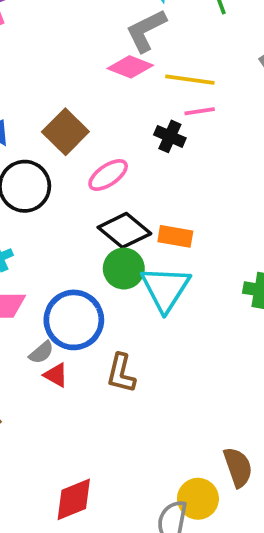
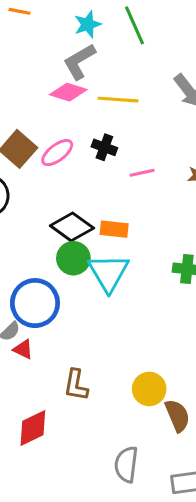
pink line: (200, 111) -> (142, 173), moved
pink ellipse: (108, 175) -> (57, 153), moved
brown L-shape: (121, 373) -> (76, 385), moved
red diamond: (74, 499) -> (33, 428), moved
yellow circle: (198, 499) -> (149, 389), moved

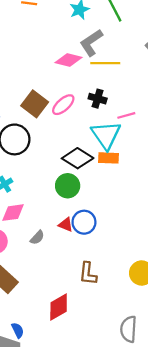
gray L-shape: (79, 61) -> (91, 43), moved
green circle: (73, 258) -> (68, 186), moved
cyan triangle: (109, 273) -> (106, 135), moved
blue circle: (35, 303) -> (84, 222), moved, size x0.7
red triangle: (23, 349) -> (66, 225), moved

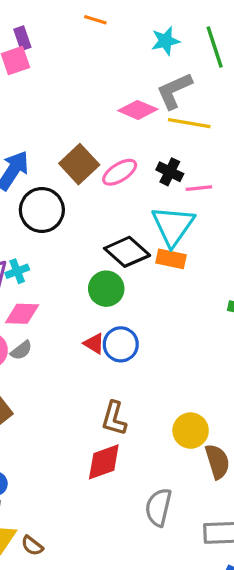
pink line: (126, 115) -> (199, 188), moved
gray semicircle: (37, 238) -> (21, 350), moved
red diamond: (59, 307) -> (104, 462), moved

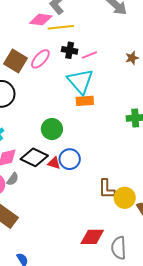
yellow line: (189, 123) -> (61, 27), moved
black diamond: (127, 252) -> (34, 157), moved
brown L-shape: (114, 418) -> (107, 189), moved
red diamond: (104, 462) -> (92, 237), moved, turned 35

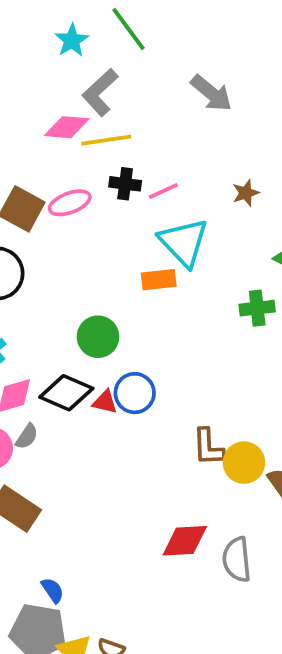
pink ellipse: (40, 59) -> (70, 203), turned 30
cyan triangle: (80, 81) -> (184, 242), moved

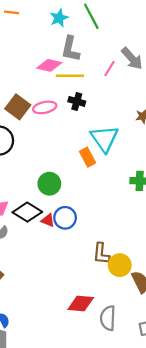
gray L-shape: (100, 92) -> (70, 49), turned -44
pink line: (163, 191) -> (110, 69), moved, turned -42
orange rectangle: (159, 280) -> (88, 157), turned 60

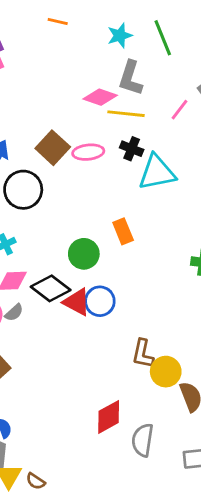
cyan triangle: (104, 139) -> (157, 172), moved, turned 48
orange rectangle: (88, 157) -> (123, 231), moved
red triangle: (48, 220) -> (77, 302), size x1.5
red diamond: (81, 304) -> (109, 417), turned -40

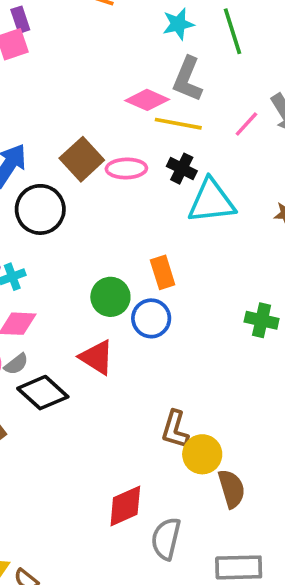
black diamond: (51, 288) -> (43, 393), moved
blue circle: (100, 301) -> (151, 318), moved

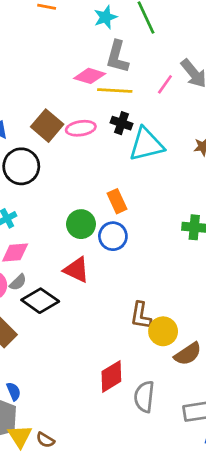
brown semicircle: (232, 489) -> (188, 354), turned 80

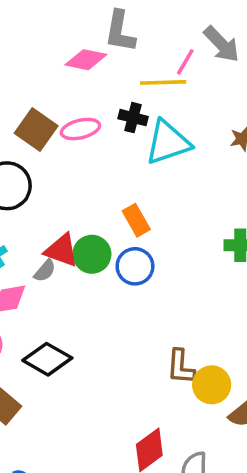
yellow line: (115, 90) -> (163, 82), moved
red triangle: (76, 270) -> (62, 250), moved
gray semicircle: (18, 282) -> (45, 271), moved

